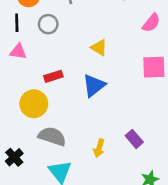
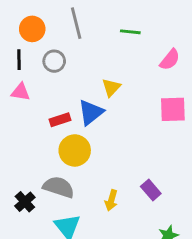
yellow triangle: (99, 48) -> (111, 87), turned 42
blue triangle: (94, 85) -> (91, 112), moved
yellow circle: (34, 104) -> (75, 150), moved
black cross: (14, 157) -> (25, 202), moved

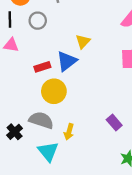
yellow arrow: (111, 200) -> (69, 132), moved

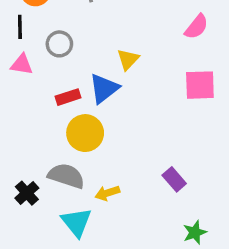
gray circle: (38, 21) -> (59, 44), moved
yellow arrow: (69, 132) -> (107, 193), turned 56

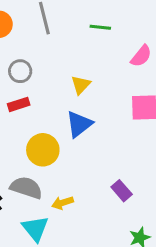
blue triangle: (104, 88) -> (79, 124), moved
red rectangle: (68, 97) -> (19, 104), moved

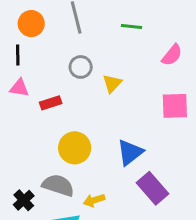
gray circle: (20, 71) -> (81, 67), moved
blue triangle: (79, 124) -> (130, 152), moved
purple rectangle: (122, 191) -> (152, 188), size x1.5

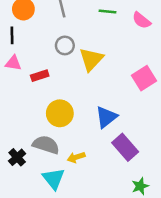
pink semicircle: (172, 55) -> (141, 20), moved, turned 90
yellow triangle: (112, 83) -> (91, 59), size x1.5
pink square: (175, 106) -> (144, 78), turned -30

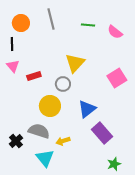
gray circle: (65, 45) -> (63, 84), moved
pink triangle: (13, 63) -> (13, 66), turned 40

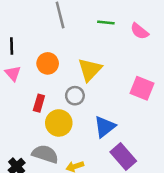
orange circle: (21, 23) -> (48, 63), moved
red rectangle: (34, 76) -> (39, 103), moved, turned -56
pink square: (117, 78) -> (142, 88), turned -36

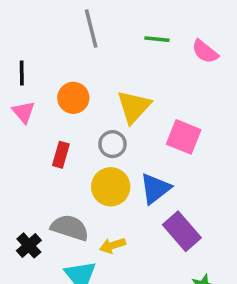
pink square: (142, 88) -> (184, 137), moved
yellow circle: (59, 123) -> (111, 187), moved

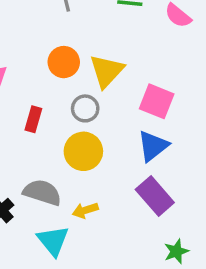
orange circle: (73, 98) -> (64, 62), moved
blue triangle: (155, 189) -> (153, 146), moved

